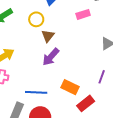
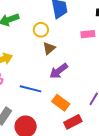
purple arrow: (51, 57) -> (59, 71), moved
blue line: (36, 92) -> (31, 89), moved

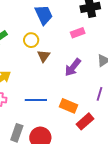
purple arrow: (59, 71) -> (73, 67), moved

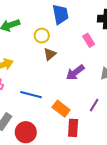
pink rectangle: (78, 33) -> (89, 40), turned 64
red rectangle: (85, 121) -> (73, 128), turned -60

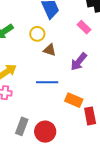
brown triangle: (50, 54) -> (50, 50), turned -48
blue line: (31, 95) -> (47, 82), moved

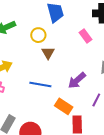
brown triangle: (50, 50) -> (48, 53), turned 32
purple arrow: (79, 62) -> (77, 80), moved

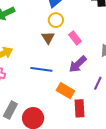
yellow circle: (38, 35) -> (56, 20), moved
pink rectangle: (85, 36) -> (75, 38), moved

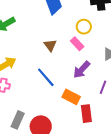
yellow circle: (56, 20) -> (84, 27), moved
blue line: (41, 69) -> (46, 77), turned 45

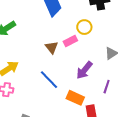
pink rectangle: (77, 44) -> (70, 41), moved, turned -72

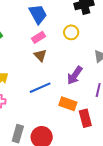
pink rectangle: (70, 41) -> (39, 37), moved
blue line: (49, 80) -> (40, 88), turned -65

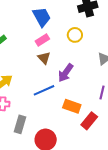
purple arrow: (75, 75) -> (66, 73), moved
red rectangle: (85, 118) -> (89, 121), turned 54
gray rectangle: (18, 134) -> (20, 124), moved

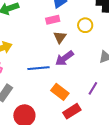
brown triangle: (44, 58) -> (60, 37), moved

